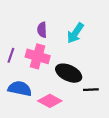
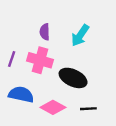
black line: (91, 90) -> (88, 109), moved

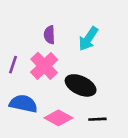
pink cross: (40, 60) -> (44, 66), turned 30

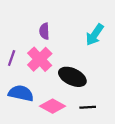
cyan arrow: (88, 39) -> (95, 35), moved

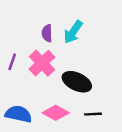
cyan arrow: (95, 35) -> (73, 32), moved
blue semicircle: (21, 93) -> (18, 114), moved

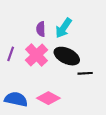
black ellipse: (77, 82) -> (67, 56), moved
black line: (93, 114) -> (85, 73), moved

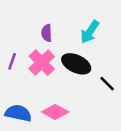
cyan arrow: (64, 28) -> (90, 32), moved
black line: (85, 73) -> (107, 84), moved, turned 48

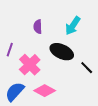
pink cross: (42, 63) -> (30, 65), moved
blue semicircle: (18, 113) -> (15, 92), turned -60

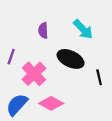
cyan arrow: (73, 26) -> (83, 29), turned -78
black line: (87, 68) -> (99, 77), turned 32

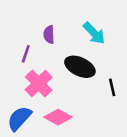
purple line: (11, 57) -> (26, 54), moved

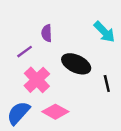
cyan arrow: (94, 33) -> (104, 32), moved
purple line: (26, 54) -> (25, 52), turned 35

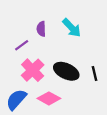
cyan arrow: (104, 32) -> (72, 28), moved
black ellipse: (76, 64) -> (66, 71), moved

